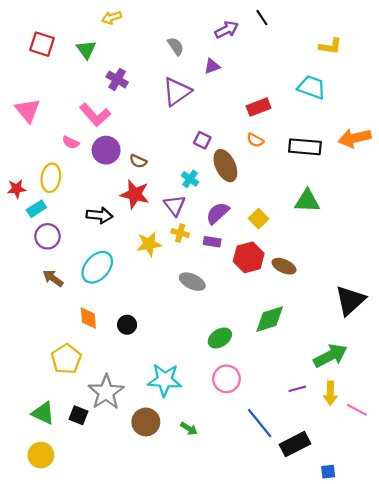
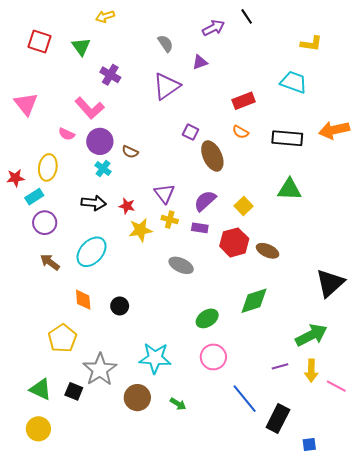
cyan cross: (190, 179) -> (103, 168), moved
red star: (135, 194) -> (127, 206), moved, size x0.6
black rectangle: (295, 444) -> (278, 418), turned -36

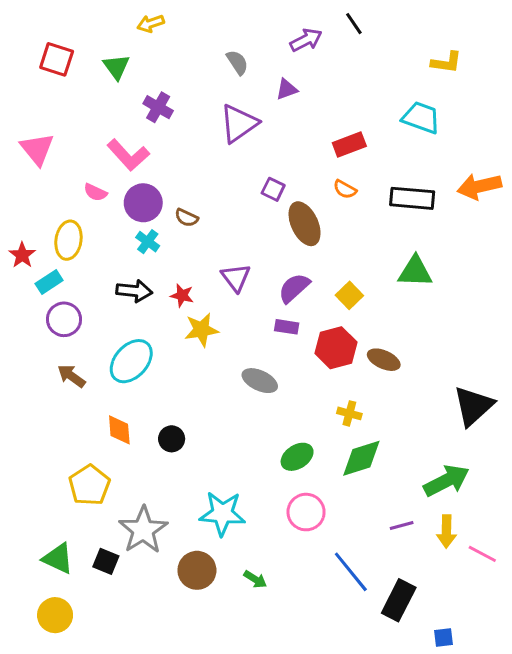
red star: (16, 178) -> (22, 255), turned -30
yellow cross: (170, 220) -> (349, 413), moved
green diamond: (254, 301) -> (361, 458), moved

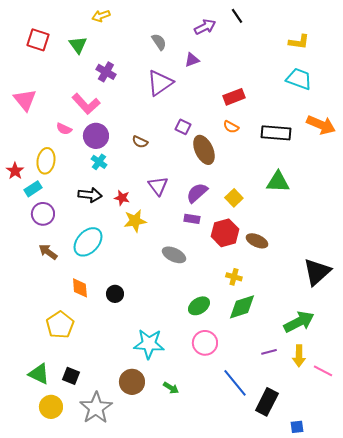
cyan trapezoid: (421, 118) -> (299, 79), moved
orange arrow: (479, 186) -> (321, 125), turned -144
brown semicircle: (187, 218) -> (140, 142), moved
gray star: (143, 530) -> (96, 408), moved
yellow circle: (55, 615) -> (51, 407), moved

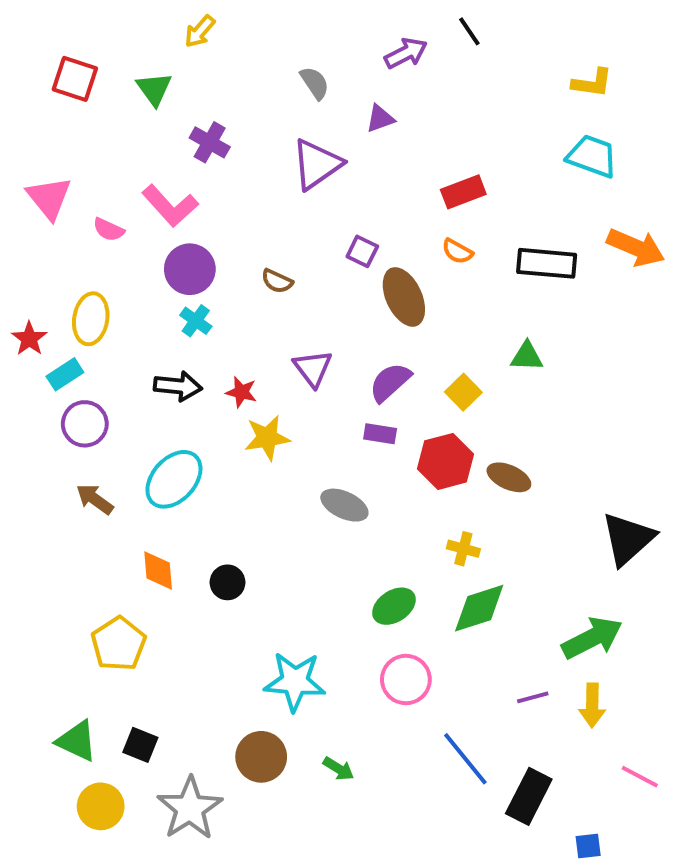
yellow arrow: (101, 16) -> (200, 31), turned -30
pink semicircle: (64, 129) -> (109, 230), moved
green triangle: (278, 182) -> (527, 356), moved, size x0.7
pink line: (323, 371) -> (640, 777), moved

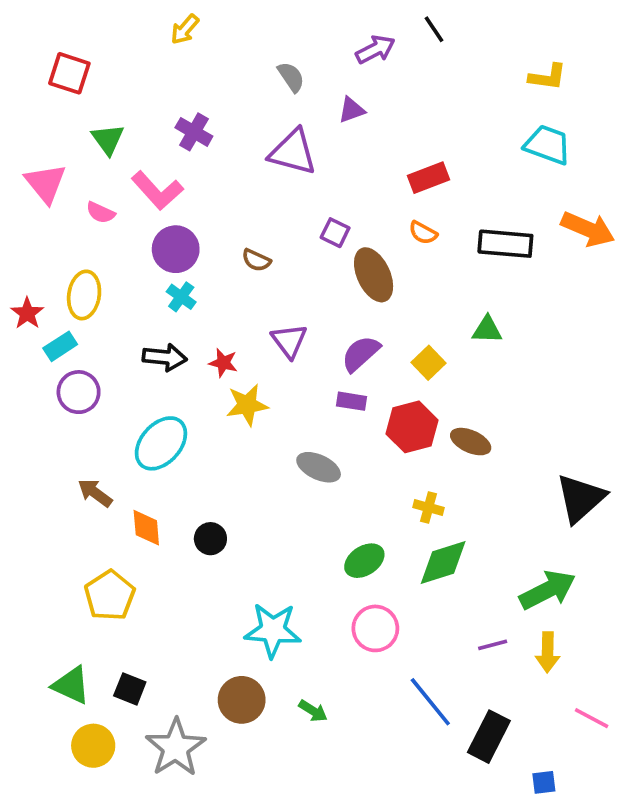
green triangle: (154, 89) -> (108, 139), moved
purple triangle: (317, 164) -> (293, 152), turned 50
brown arrow: (95, 499) -> (95, 493), moved

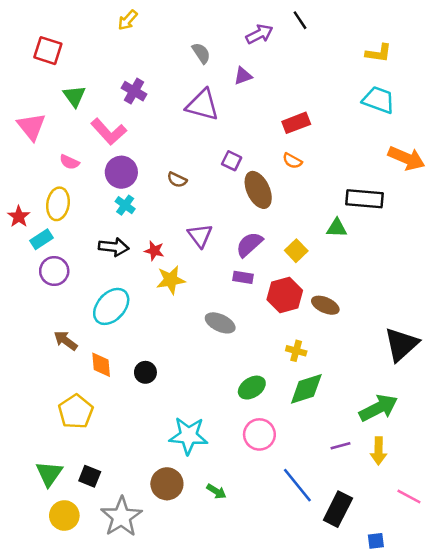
pink semicircle: (101, 213) -> (69, 162), moved
black rectangle: (505, 244) -> (365, 199), moved
green triangle: (71, 685) -> (49, 474), turned 40

